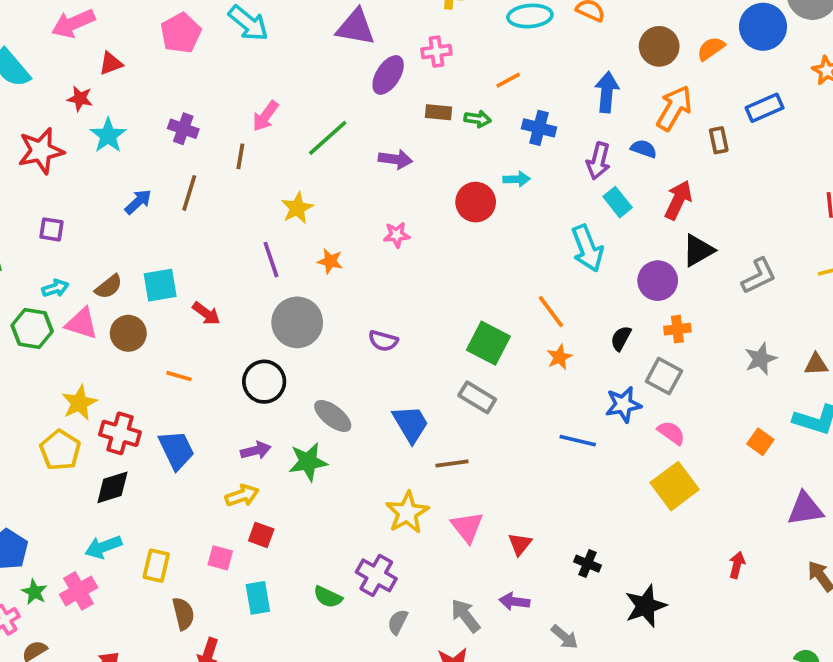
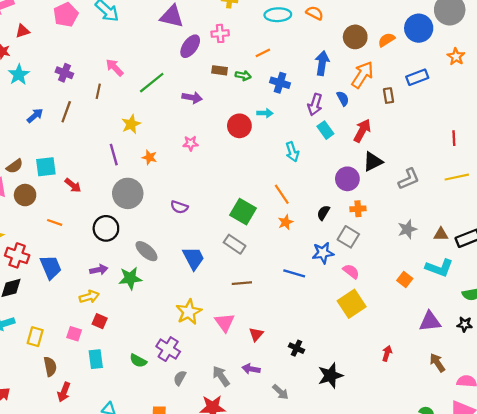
pink arrow: (265, 116) -> (115, 67), turned 96
blue semicircle: (644, 149) -> (343, 99), turned 40
cyan arrow: (587, 248) -> (292, 152), moved, size x0.7
brown line: (452, 464) -> (242, 283), moved

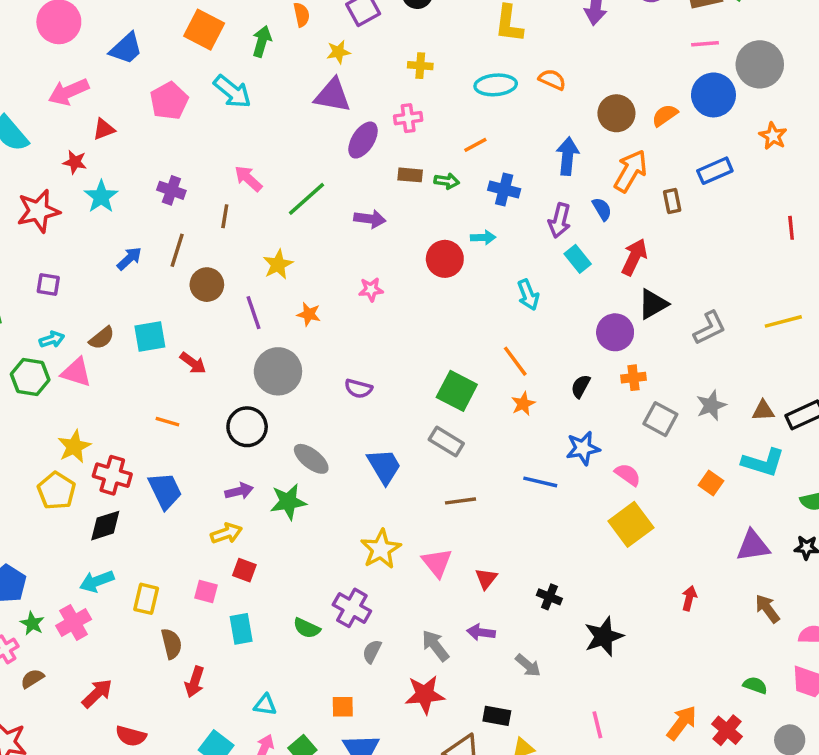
red line: (454, 138) -> (791, 228), moved
brown circle: (25, 195) -> (207, 285), moved
gray square: (348, 237) -> (660, 419), moved

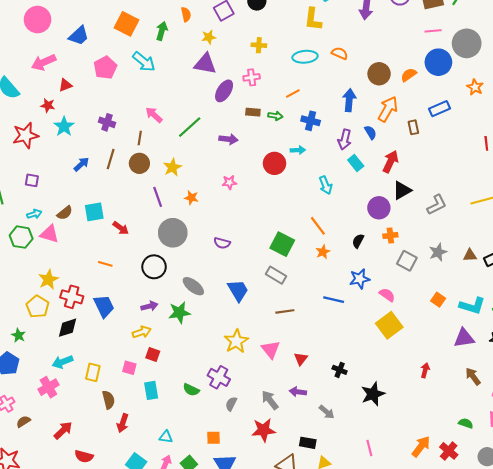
brown circle: (207, 285) -> (139, 163), moved
cyan L-shape: (763, 462) -> (472, 306), moved
green star: (32, 623) -> (18, 335), moved

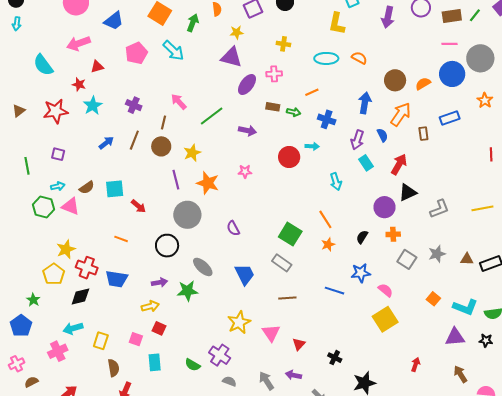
orange star: (191, 198) -> (208, 183), size x1.6
purple semicircle: (222, 243) -> (233, 228), turned 42
blue trapezoid: (104, 306) -> (117, 279), turned 120
gray semicircle: (231, 404) -> (229, 381), turned 80

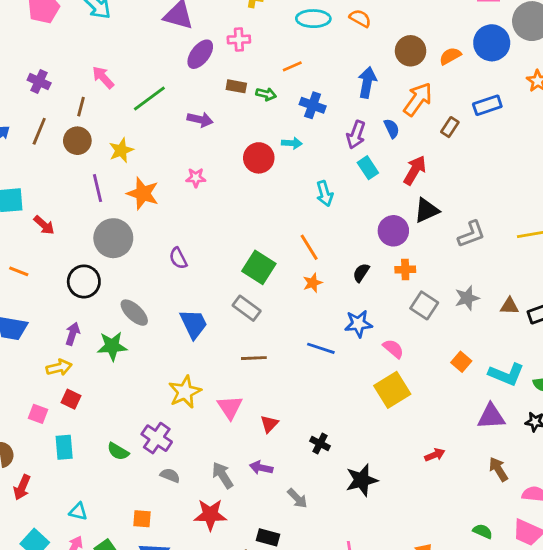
brown rectangle: (423, 134) -> (450, 127), turned 40
purple arrow: (160, 282) -> (73, 334), turned -63
red arrow: (416, 365) -> (435, 455), turned 48

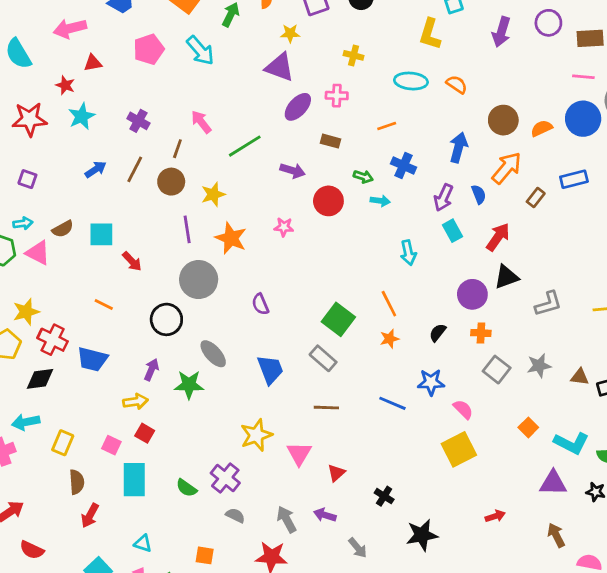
green arrow: (266, 94) -> (363, 177), moved
red circle: (259, 158) -> (328, 201), moved
cyan rectangle: (64, 447) -> (134, 480), size x1.4

